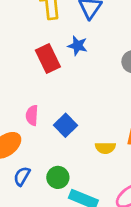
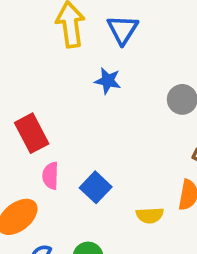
red rectangle: (48, 59) -> (32, 133), moved

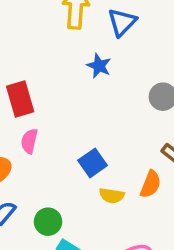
blue square: (96, 187) -> (93, 163), moved

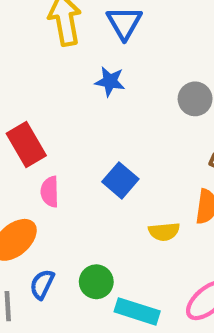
blue square: (93, 163) -> (120, 180), moved

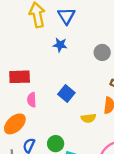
red rectangle: (26, 144) -> (20, 77), turned -60

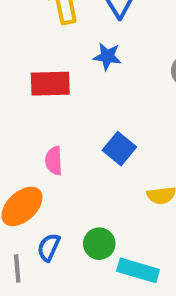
red rectangle: (20, 77) -> (50, 84), moved

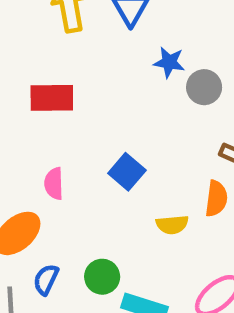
blue star: (107, 56) -> (169, 62), moved

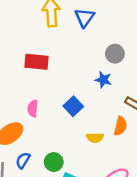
blue star: (169, 62) -> (103, 80), moved
gray circle: (204, 87) -> (115, 54), moved

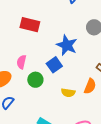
blue star: (103, 80) -> (67, 45), moved, size x1.5
green circle: (54, 162) -> (35, 80), moved

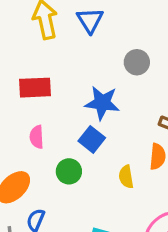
pink semicircle: (21, 62) -> (37, 137), moved
yellow semicircle: (68, 93) -> (126, 177), turned 88

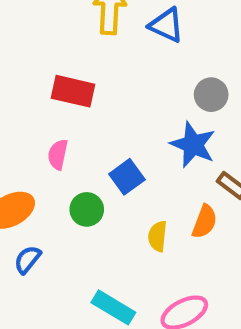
blue triangle: (90, 20) -> (166, 25), turned -48
blue star: (102, 103) -> (193, 145), moved

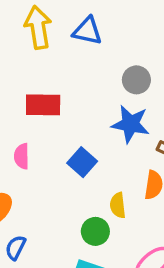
red rectangle: (73, 91) -> (43, 105), moved
green circle: (87, 209) -> (95, 231), moved

